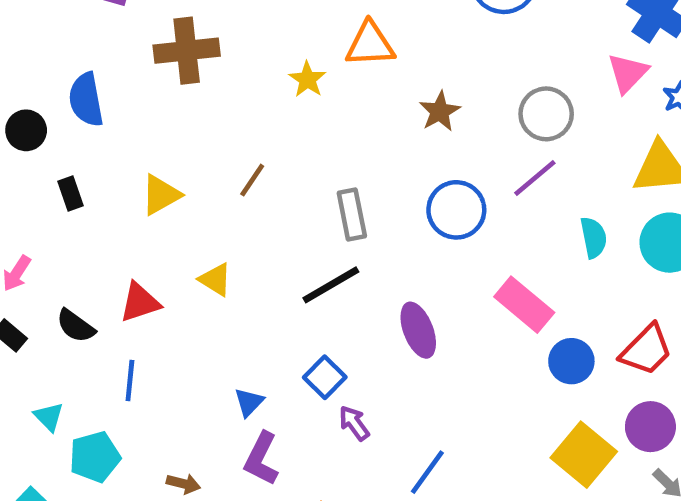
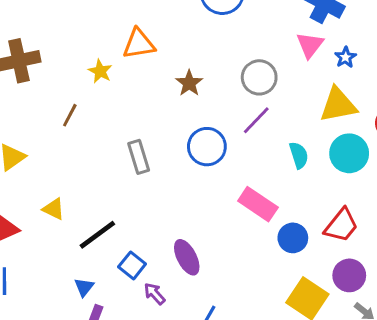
brown line: (252, 180) -> (70, 115), moved
black line: (331, 285) -> (97, 235), moved
purple ellipse: (418, 330) -> (187, 257), moved

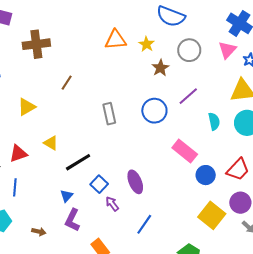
yellow star: (100, 71) -> (146, 44), moved
gray circle: (259, 77) -> (189, 50), moved
brown star: (189, 83) -> (160, 68), moved

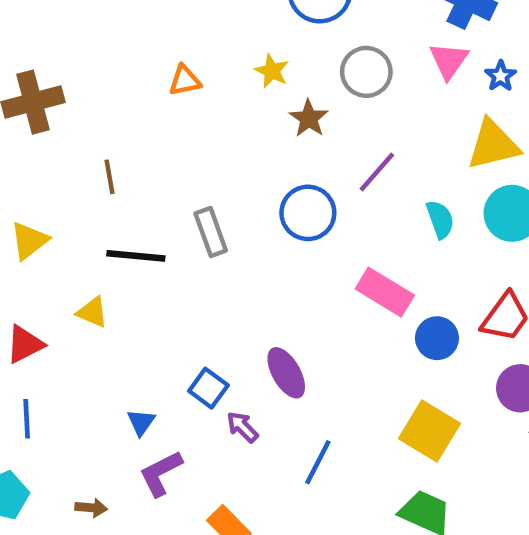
orange triangle: (116, 40) -> (185, 81), moved, size x0.7
brown line: (67, 83) -> (109, 177), turned -35
black line: (78, 162) -> (136, 256), moved, turned 44
yellow square: (212, 215) -> (429, 431), moved
purple L-shape: (72, 220) -> (161, 473), turned 45

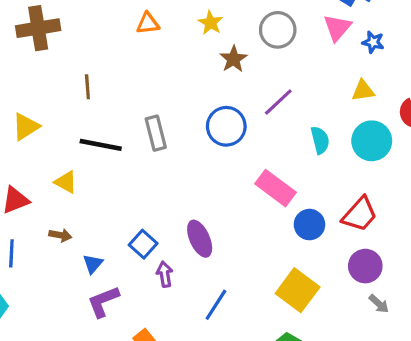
blue star: (501, 76) -> (373, 42), turned -30
yellow triangle: (493, 145) -> (363, 91), size x0.6
purple arrow: (242, 427) -> (165, 274), turned 30
brown arrow: (91, 508) -> (60, 235), moved

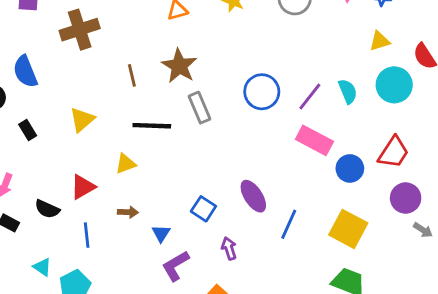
brown star: (233, 59) -> (179, 66), moved, size x1.4
purple line: (278, 102) -> (310, 97), moved
yellow triangle: (66, 182) -> (126, 164), turned -40
purple arrow: (165, 274) -> (229, 248), moved
blue line: (216, 305) -> (289, 224), moved

